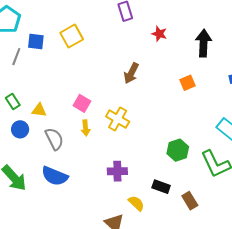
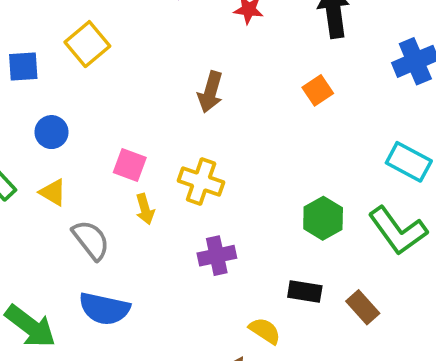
yellow triangle: (39, 110) -> (53, 192), turned 35
blue circle: (20, 129) -> (51, 132), moved
purple cross: (117, 171) -> (217, 256), moved

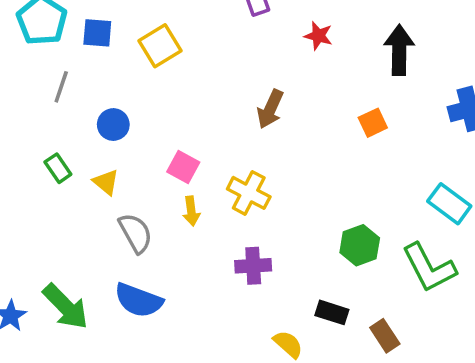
blue square: (23, 67) -> (97, 33), moved

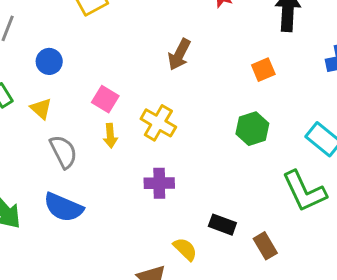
green hexagon: (360, 245) -> (252, 129), moved

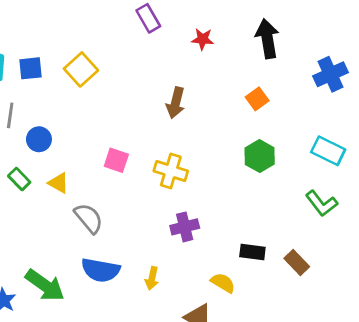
blue circle: (49, 61) -> (39, 139), moved
yellow arrow: (110, 136) -> (152, 278), moved, turned 30
green L-shape: (304, 191) -> (321, 203), size x0.7

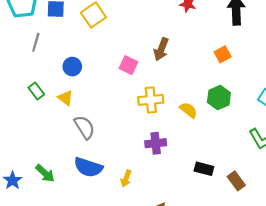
blue circle: (39, 139) -> (72, 67), moved
pink square: (116, 160) -> (129, 65), moved
yellow cross: (171, 171) -> (151, 100), turned -30
yellow semicircle: (223, 283) -> (188, 110), moved
green arrow: (45, 285) -> (45, 173), size x0.7

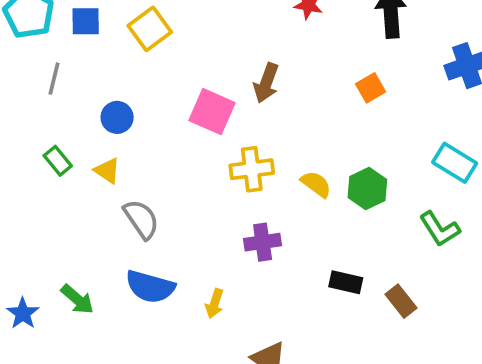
pink square: (129, 65) -> (212, 112), size x1.4
green hexagon: (219, 98) -> (367, 188), moved

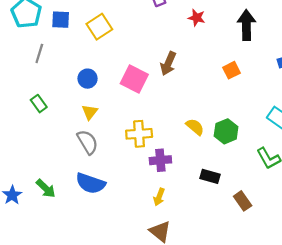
blue circle: (117, 117) -> (87, 79), moved
yellow cross: (252, 169) -> (139, 134), moved
yellow triangle: (107, 171) -> (90, 112), moved, turned 30
black rectangle: (346, 282) -> (210, 176), moved
yellow arrow: (215, 304) -> (159, 197), moved

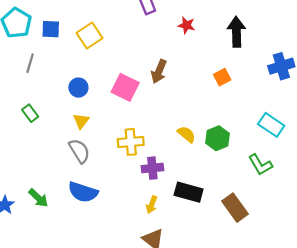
black rectangle: (210, 176) -> (189, 192), moved, size x1.4
brown rectangle: (243, 201) -> (235, 208), size x1.4

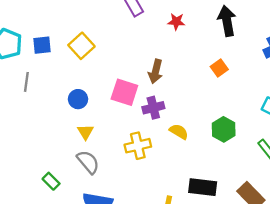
green rectangle: (30, 113) -> (51, 181), moved
yellow semicircle: (186, 134) -> (179, 132), moved
purple cross: (152, 168) -> (153, 108), moved

